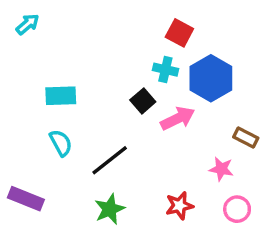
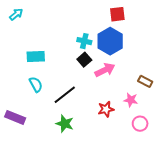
red square: (179, 33) -> (117, 14), moved, turned -35
cyan cross: (165, 70) -> (84, 41), moved
blue hexagon: (211, 78) -> (110, 41), moved
red star: (179, 206) -> (106, 109), moved
green star: (110, 209) -> (65, 124), turned -30

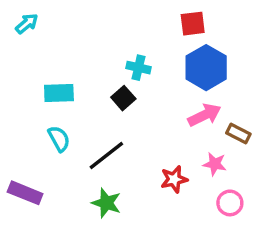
blue hexagon: (110, 41) -> (206, 68), moved
black square: (84, 60) -> (123, 98), moved
pink arrow: (105, 70) -> (204, 115), moved

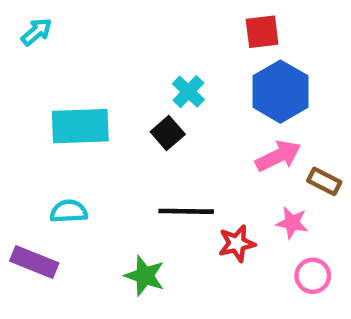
cyan cross: (138, 68) -> (188, 92), turned 30
cyan rectangle: (59, 93) -> (80, 126), size x1.4
cyan semicircle: (59, 139) -> (69, 211), moved, turned -64
black line: (106, 156) -> (186, 211), moved, turned 39

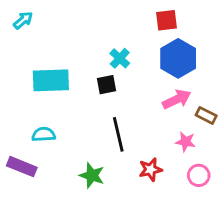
black square: (168, 133) -> (107, 85), turned 30
black line: (186, 211) -> (118, 134), turned 76
red star: (237, 244) -> (150, 170), moved

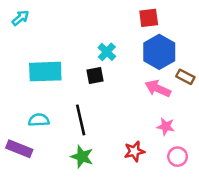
pink arrow: (177, 99) -> (158, 89), turned -130
brown rectangle: (206, 115) -> (185, 77), moved
black line: (118, 134) -> (81, 120), moved

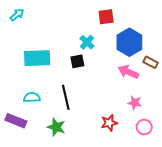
red square: (149, 18) -> (106, 17), moved
green star: (82, 157) -> (56, 127), moved

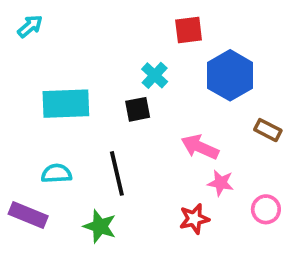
brown rectangle: (151, 62) -> (268, 130), moved
pink arrow: (128, 72) -> (200, 147), moved
pink star: (135, 103) -> (221, 183), moved
pink circle: (144, 127) -> (266, 209), moved

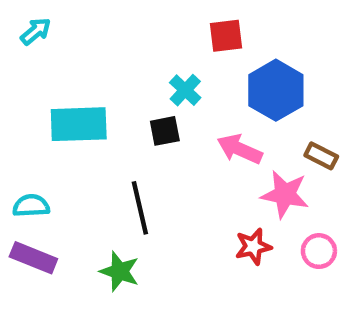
pink arrow: (200, 147) -> (240, 149), moved
cyan semicircle: (56, 173) -> (31, 206), moved
pink star: (221, 183) -> (285, 194), moved, size x1.5
red star: (194, 219) -> (253, 247), moved

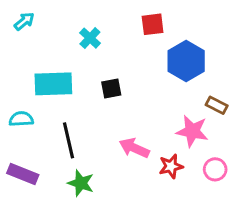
cyan cross: (185, 90) -> (90, 38), moved
pink arrow: (240, 149) -> (134, 148), moved
cyan semicircle: (31, 206) -> (21, 119), moved
black line: (140, 208) -> (69, 140), moved

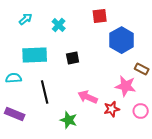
cyan arrow: (24, 21) -> (26, 19), moved
green star: (81, 183) -> (69, 120), moved

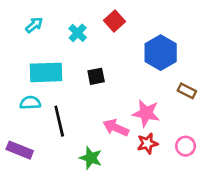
red square: (100, 16) -> (114, 21), moved, turned -35
cyan semicircle: (14, 78) -> (30, 103), moved
pink star: (126, 86) -> (146, 113), moved

